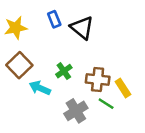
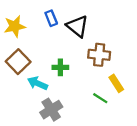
green cross: (64, 71) -> (60, 67), turned 35
brown cross: (98, 80) -> (99, 55), moved
gray cross: (76, 111) -> (51, 110), moved

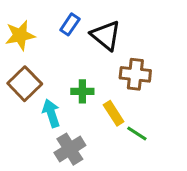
blue rectangle: (51, 18) -> (70, 24), turned 56
cyan arrow: (37, 83) -> (51, 113), turned 48
yellow rectangle: (116, 83) -> (114, 113), moved

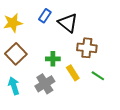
cyan arrow: (51, 113) -> (14, 86), moved
green line: (137, 134) -> (98, 76), moved
gray cross: (70, 149) -> (45, 84), moved

